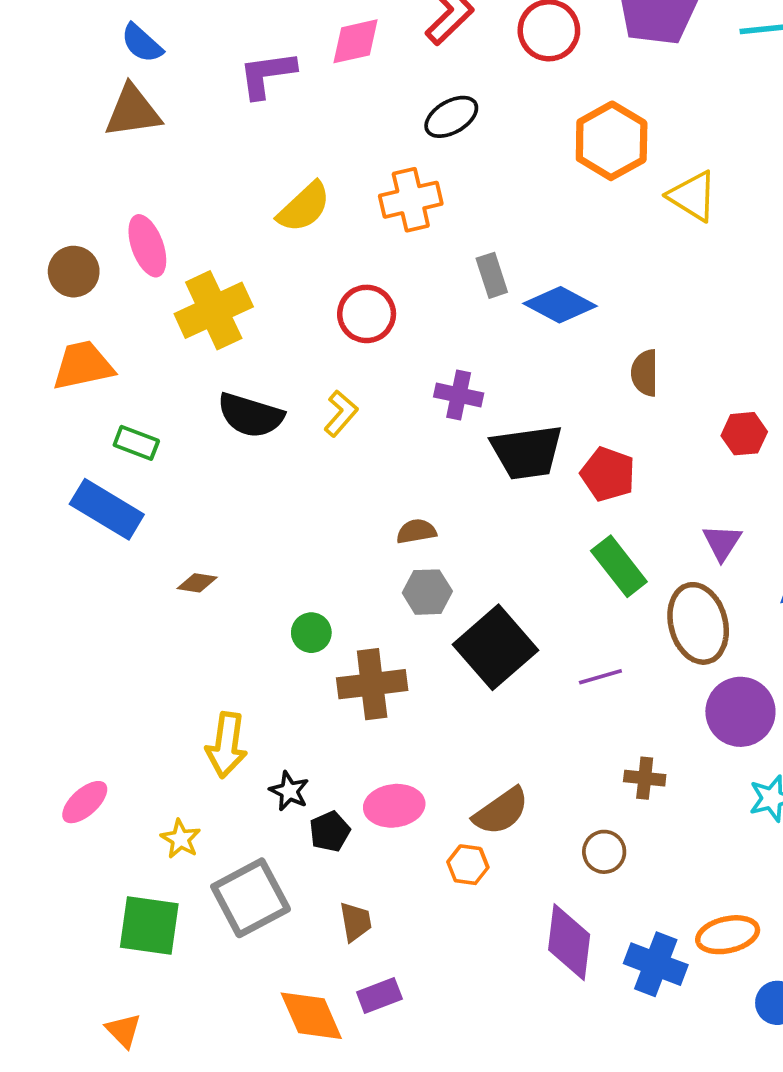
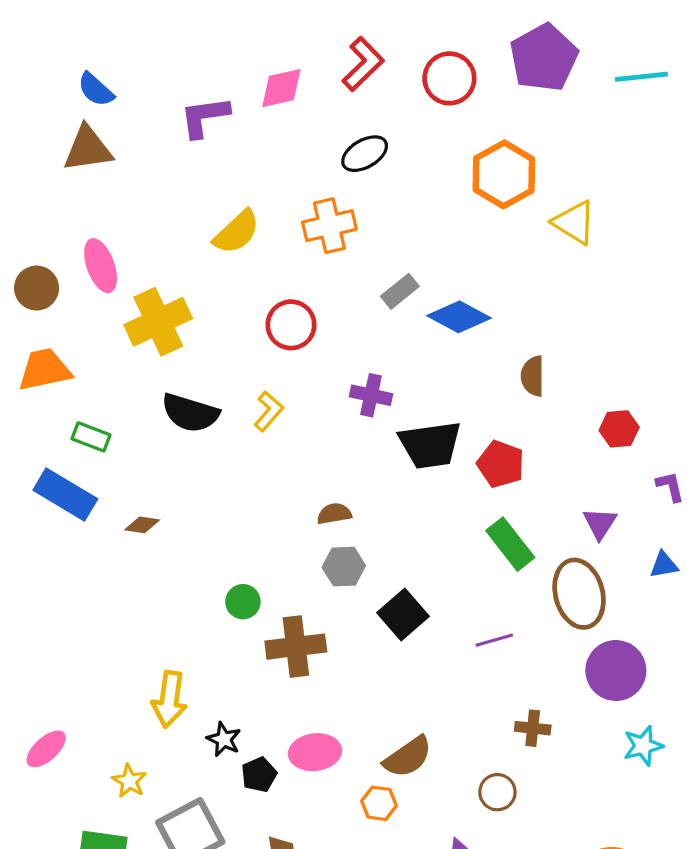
gray rectangle: (492, 275) -> (400, 291), turned 69
brown diamond: (197, 583) -> (142, 525), moved
black square: (495, 647) -> (403, 615), size x0.7

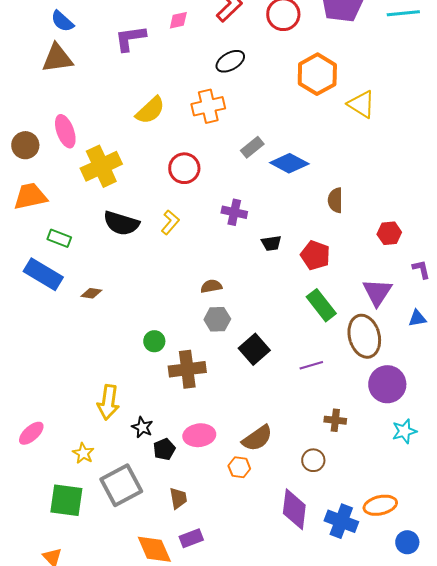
pink diamond: (281, 88) -> (178, 20), size x0.7
black trapezoid: (430, 445) -> (271, 243), size x0.5
purple triangle: (600, 523) -> (377, 292), size x1.4

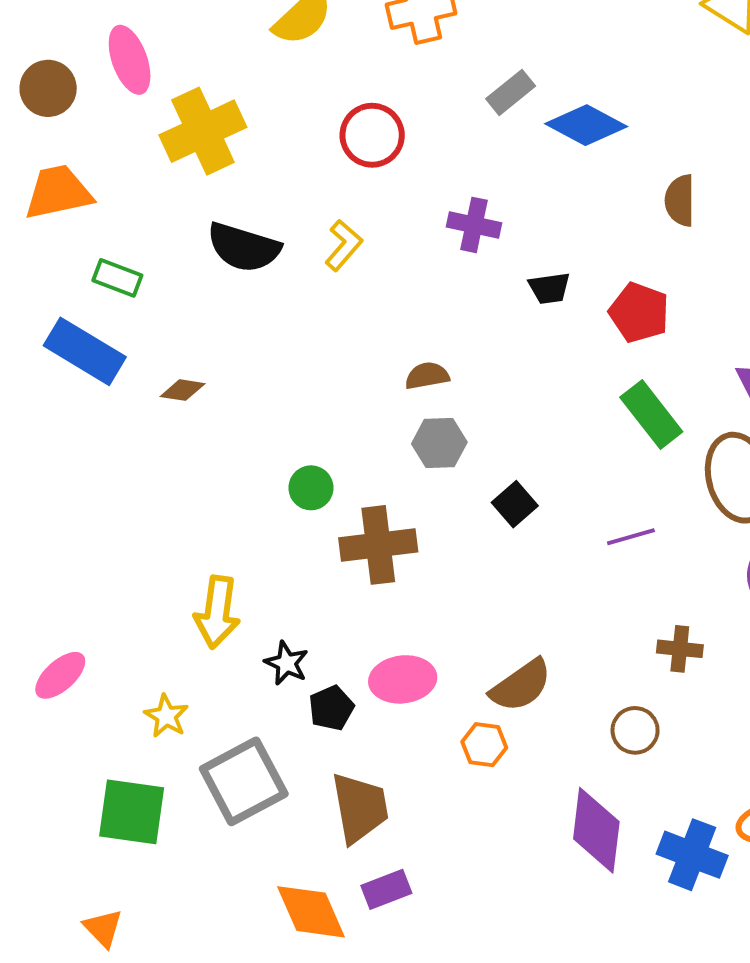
black square: (254, 349) -> (515, 504), size x0.7
brown trapezoid: (178, 498) -> (360, 808), size x1.6

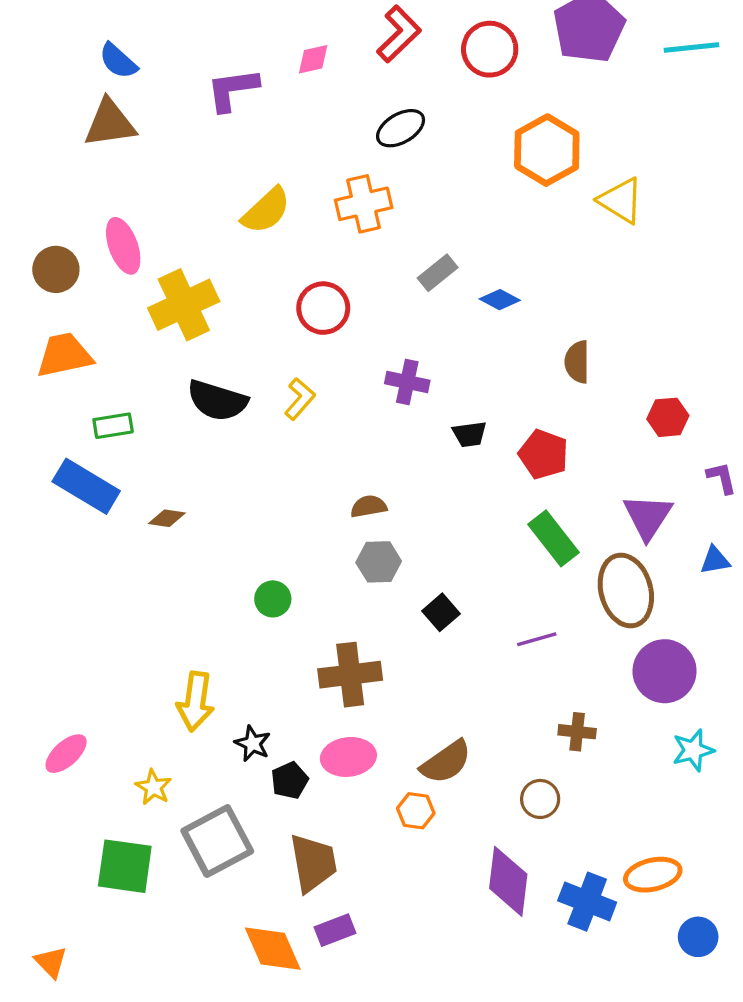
blue diamond: (586, 125) -> (500, 300), size x0.6
green rectangle: (117, 278) -> (113, 426), turned -30
brown cross: (378, 545) -> (350, 675), moved
orange triangle: (103, 928) -> (51, 962), moved

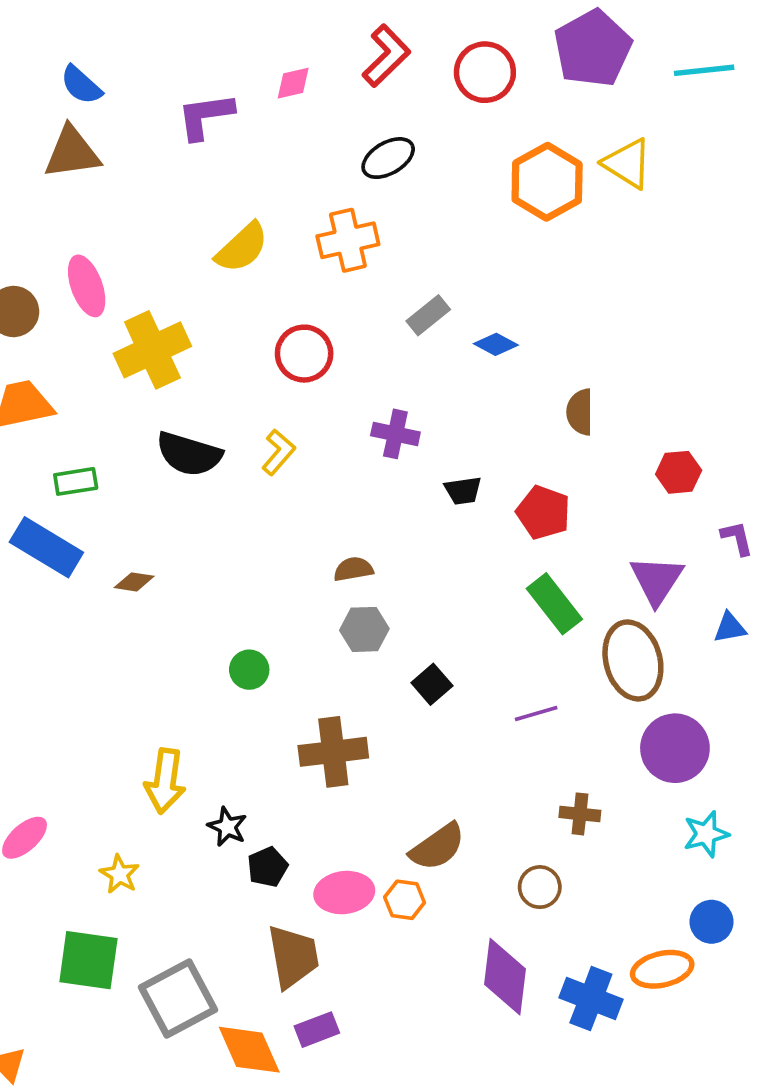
yellow triangle: (621, 200) -> (627, 164), moved
pink ellipse: (348, 757) -> (344, 893), moved
gray square: (217, 841) -> (178, 998), moved
blue circle: (698, 937) -> (711, 922), moved

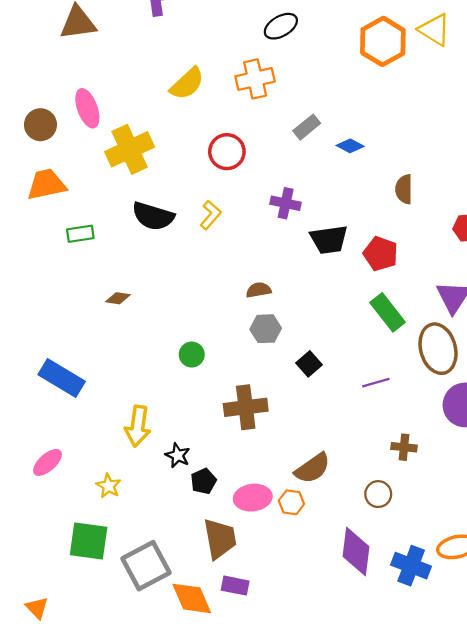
black trapezoid: (463, 491) -> (329, 240), size x1.6
blue rectangle: (46, 547) -> (62, 378), moved
purple rectangle: (317, 1030) -> (235, 586), turned 32

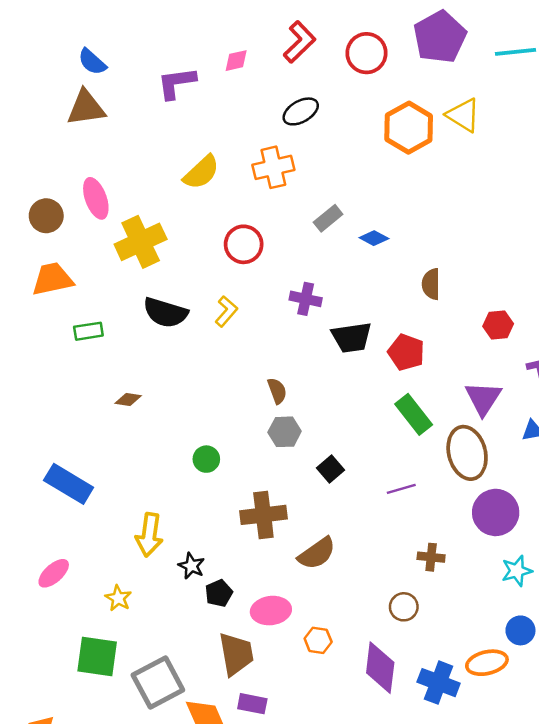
brown semicircle: (259, 290) -> (277, 391), turned 80
brown semicircle: (313, 468) -> (317, 553), moved
orange hexagon: (291, 502) -> (318, 640), moved

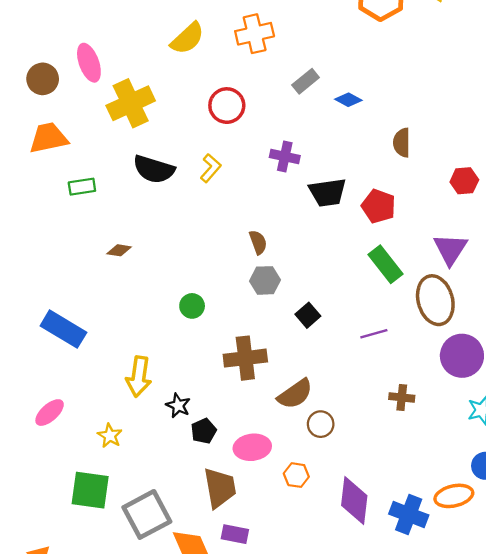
brown circle: (404, 607) -> (321, 424), moved

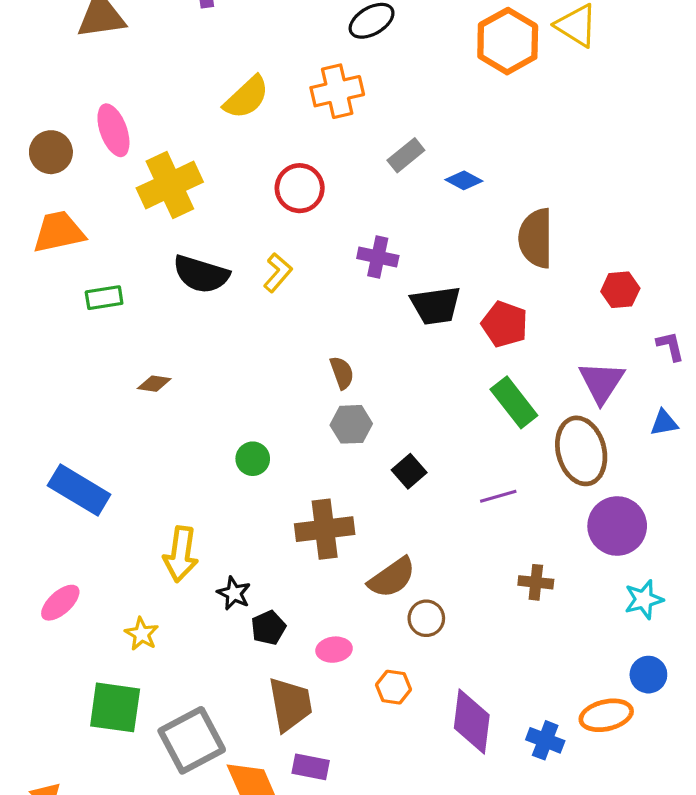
brown semicircle: (402, 143) -> (536, 238), size x1.5
pink ellipse: (252, 447) -> (334, 650), size x0.7
blue cross: (409, 514) -> (545, 740), size x0.7

